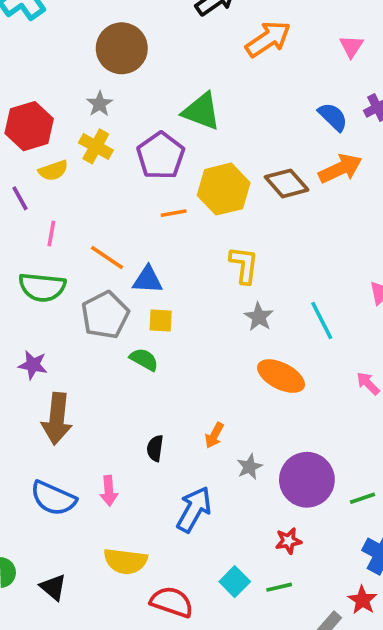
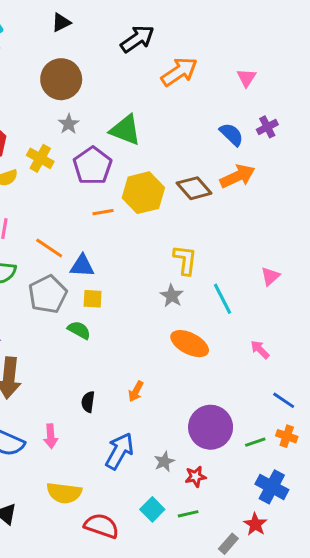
gray star: (100, 104) -> (69, 124), moved
yellow L-shape: (244, 265) -> (185, 260), moved
gray star: (250, 467) -> (164, 462), moved

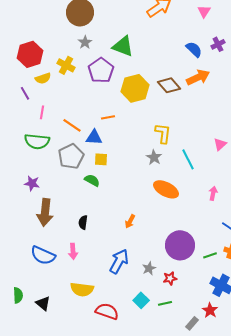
orange line: (103, 212) -> (108, 117), moved
pink arrow: (260, 350) -> (213, 193), turned 56
black semicircle: (88, 402) -> (83, 222), moved

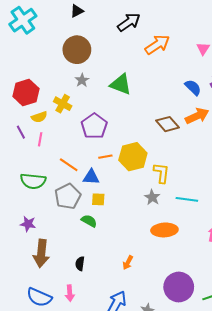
purple pentagon: (101, 70) -> (94, 126), moved
yellow hexagon: (135, 88) -> (133, 157), moved
pink line: (42, 112) -> (40, 139), moved
cyan line: (188, 159) -> (187, 199), turned -55
orange ellipse: (166, 189) -> (164, 230), turned -30

